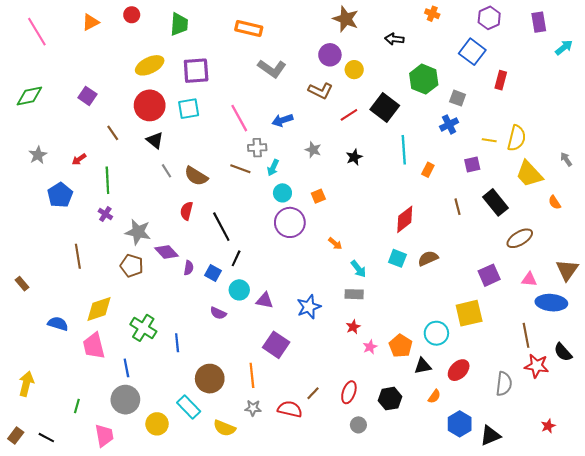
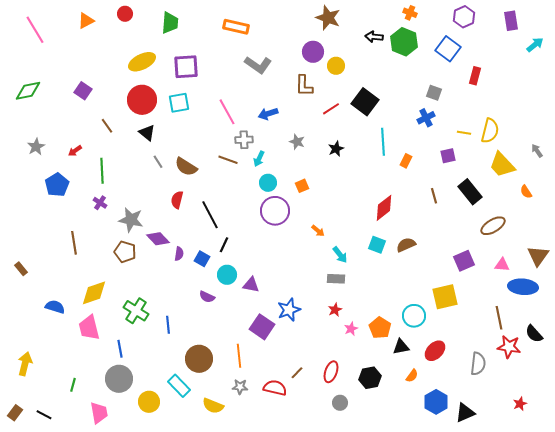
green hexagon: (424, 79) -> (404, 42), moved
brown L-shape: (320, 91) -> (304, 86), turned 65
blue star: (309, 307) -> (289, 310), moved

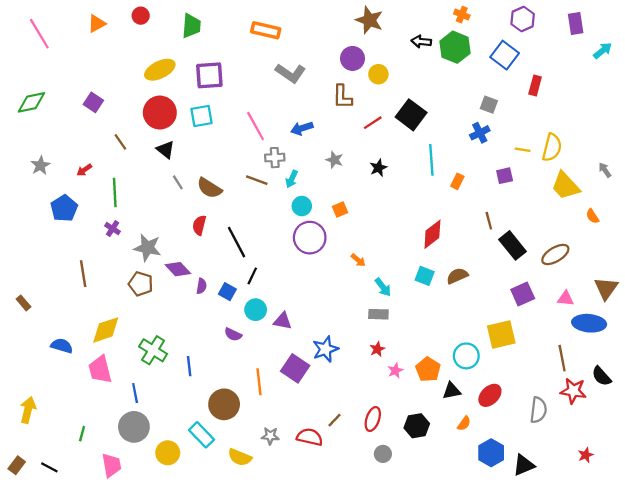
black rectangle: (470, 192) -> (512, 245), moved
orange line: (239, 356) -> (259, 382), moved

